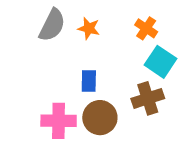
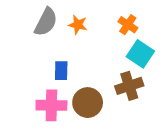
blue rectangle: (89, 81) -> (61, 71), moved

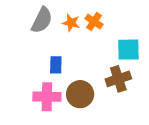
orange cross: (128, 25) -> (94, 22), moved
cyan square: (140, 54) -> (128, 50), turned -35

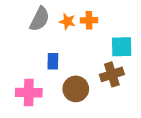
orange cross: (94, 22) -> (89, 20), turned -35
pink cross: (47, 97) -> (29, 93), moved

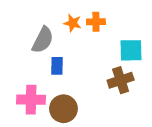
gray semicircle: (40, 19) -> (43, 40), moved
brown circle: (76, 89) -> (63, 109), moved

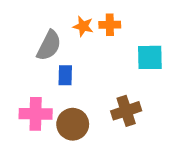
brown cross: (121, 80) -> (126, 111), moved

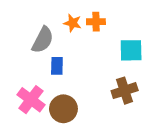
brown cross: (126, 111) -> (125, 91), moved
pink cross: (36, 114) -> (31, 100), turned 36

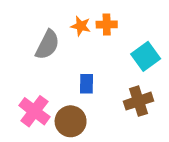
cyan square: (131, 50) -> (146, 56), turned -35
blue rectangle: (57, 66) -> (86, 84), moved

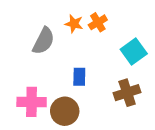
orange cross: (107, 25) -> (98, 22), turned -30
pink cross: (34, 111) -> (32, 102), turned -36

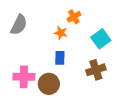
orange star: (74, 24) -> (61, 33), moved
gray semicircle: (43, 41) -> (19, 25), moved

